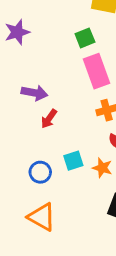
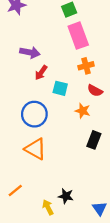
cyan square: (73, 161) -> (60, 88), moved, turned 32
blue circle: (40, 172) -> (34, 114), size x1.5

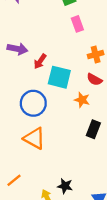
pink rectangle: (78, 36) -> (77, 24), size x0.6
purple arrow: (30, 52) -> (17, 49), moved
orange cross: (86, 66) -> (96, 55), moved
cyan square: (60, 88) -> (59, 77), size x1.5

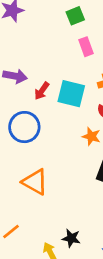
cyan square: (59, 77) -> (71, 94), moved
blue circle: (33, 103) -> (24, 127), moved

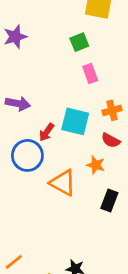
red arrow: (42, 91) -> (47, 132), moved
orange triangle: (35, 182) -> (63, 183), moved

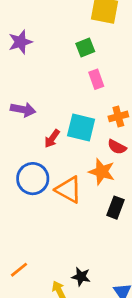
blue circle: (27, 155) -> (33, 179), moved
orange star: (96, 165) -> (102, 172), size x1.4

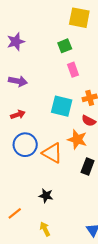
purple arrow: (23, 110) -> (18, 81), moved
red arrow: (52, 139) -> (18, 114), moved, turned -144
black star: (81, 277) -> (46, 196), moved

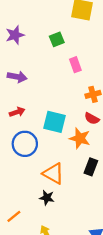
green square: (65, 46) -> (57, 39), moved
cyan square: (62, 106) -> (55, 122), moved
orange triangle: (52, 153) -> (53, 174), moved

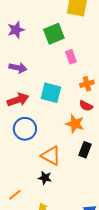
green square: (57, 39) -> (54, 34), size x1.5
red arrow: (17, 112) -> (18, 100), size x1.5
cyan square: (55, 122) -> (51, 93), moved

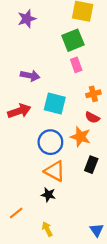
purple star: (16, 30) -> (27, 19), moved
green square: (54, 34) -> (73, 40), moved
purple arrow: (18, 68) -> (30, 76), moved
blue circle: (25, 129) -> (50, 142), moved

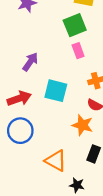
purple arrow: (30, 76) -> (30, 62), turned -66
blue circle: (50, 142) -> (20, 131), moved
black star: (48, 195) -> (77, 185), moved

